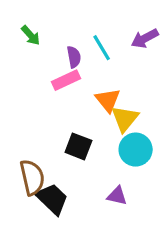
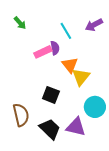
purple semicircle: (74, 57) -> (55, 48), moved
cyan circle: (136, 150) -> (95, 107), moved
purple triangle: (117, 196) -> (76, 127), size x1.5
black trapezoid: (52, 199) -> (50, 129), moved

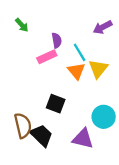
cyan line: (66, 31) -> (80, 52), moved
purple semicircle: (55, 48) -> (57, 40), moved
yellow triangle: (81, 77) -> (98, 69), moved
black trapezoid: (50, 129) -> (41, 135), moved

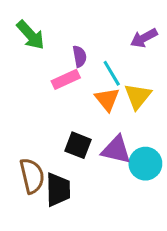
green arrow: (22, 25) -> (31, 35), size x1.5
black trapezoid: (41, 135) -> (58, 190), turned 45
purple triangle: (83, 139) -> (116, 150), moved

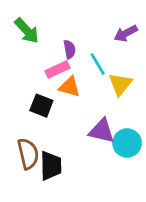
orange triangle: (107, 99) -> (70, 87), moved, turned -35
black square: (78, 145) -> (41, 106), moved

